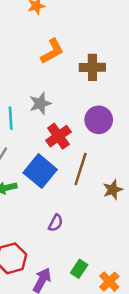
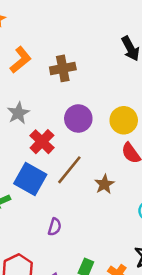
brown line: (81, 169) -> (69, 170), turned 32

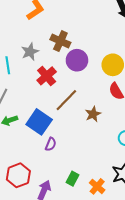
brown cross: (63, 68) -> (60, 41), moved, turned 30
blue square: (30, 179) -> (39, 122), moved

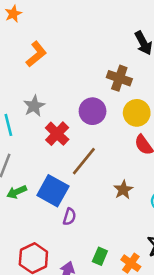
brown cross: (60, 41) -> (119, 78), moved
brown star: (93, 114) -> (123, 190), moved

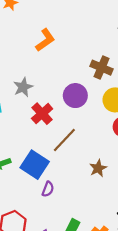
orange L-shape: (36, 54) -> (45, 40), moved

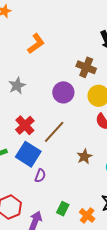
red cross: (42, 114) -> (25, 125), moved

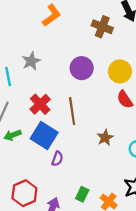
brown cross: (86, 67) -> (102, 27), moved
brown line: (54, 132) -> (72, 111), turned -50

